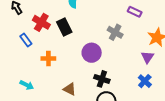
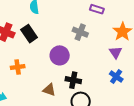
brown triangle: (70, 89) -> (49, 90), moved

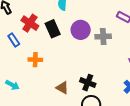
gray cross: (80, 32) -> (103, 37), turned -35
purple circle: (60, 55) -> (81, 30), moved

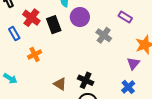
purple circle: (81, 30) -> (80, 17), moved
gray cross: (103, 37) -> (104, 35), turned 35
orange cross: (35, 60) -> (35, 54), turned -32

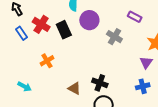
blue rectangle: (14, 34) -> (22, 33), moved
blue cross: (128, 87) -> (143, 86), turned 32

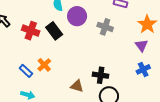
blue rectangle: (22, 33) -> (26, 71), moved

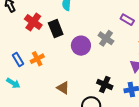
purple circle: (77, 16) -> (81, 46), moved
black cross: (101, 75) -> (105, 84), moved

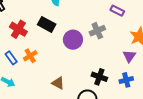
red cross: (33, 22) -> (18, 29), moved
black rectangle: (56, 29) -> (47, 24), turned -36
gray cross: (106, 38) -> (97, 31), turned 35

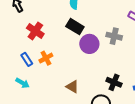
black rectangle: (47, 24) -> (75, 27), moved
gray cross: (97, 31) -> (114, 36), turned 35

